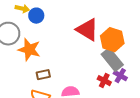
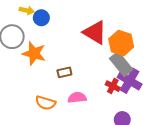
brown rectangle: (43, 75) -> (64, 72), moved
purple cross: (120, 76) -> (130, 81), size x1.6

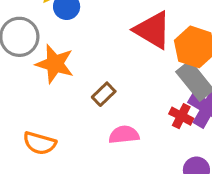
brown rectangle: (64, 72) -> (104, 94), turned -32
orange semicircle: (46, 103) -> (40, 143), moved

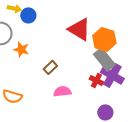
orange star: (55, 64) -> (21, 49), size x0.7

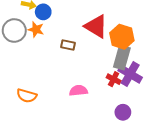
orange star: (21, 49) -> (36, 29), moved
gray rectangle: (104, 59) -> (122, 57), turned 55
brown rectangle: (50, 67) -> (68, 45), moved, turned 56

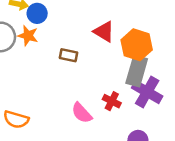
red triangle: (96, 26) -> (104, 32), size x0.7
red cross: (114, 79) -> (112, 101), moved
pink semicircle: (78, 91) -> (82, 113), turned -126

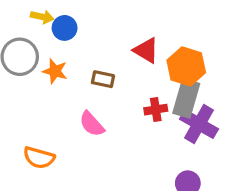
orange star: (28, 36) -> (55, 71), moved
red cross: (112, 101) -> (156, 110), moved, turned -36
pink semicircle: (82, 113) -> (92, 124), moved

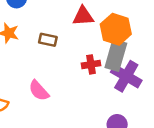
red triangle: (146, 50) -> (83, 16), turned -35
pink semicircle: (92, 124) -> (39, 91), moved

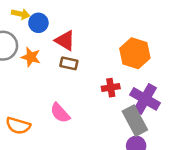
red triangle: (83, 16) -> (65, 41), moved, turned 35
gray rectangle: (116, 55) -> (135, 121), moved, turned -44

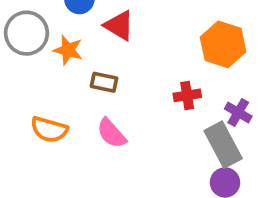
brown rectangle: (69, 63) -> (104, 82), moved
purple cross: (145, 99) -> (238, 112), size x0.6
orange semicircle: (18, 126) -> (49, 130), moved

